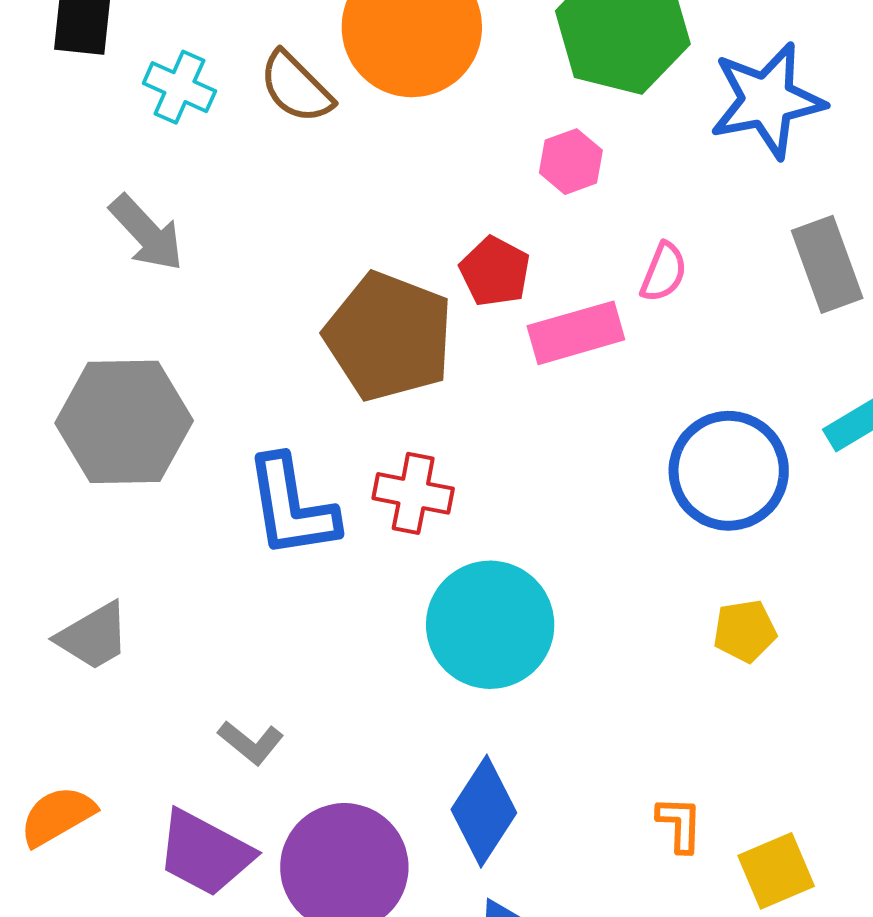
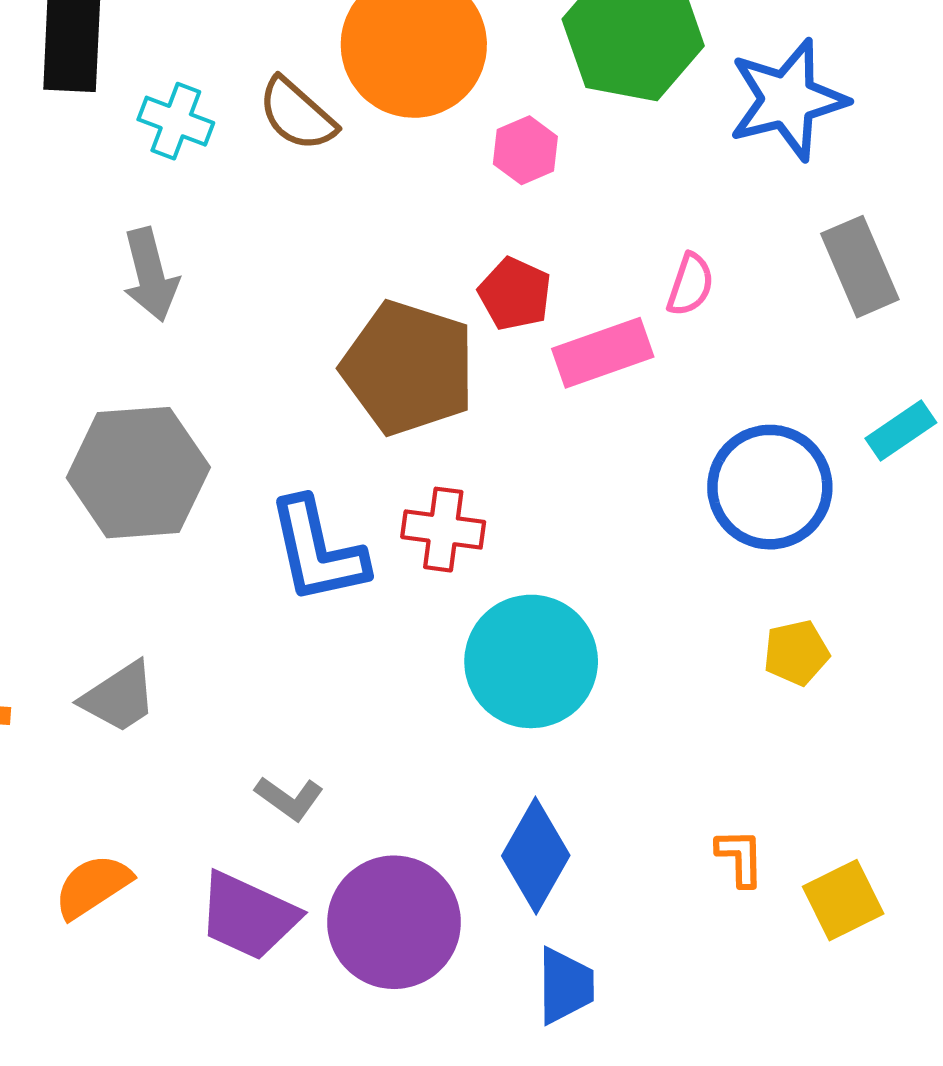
pink hexagon: (571, 162) -> (525, 150), moved
gray arrow: (147, 233) -> (150, 275), turned 32

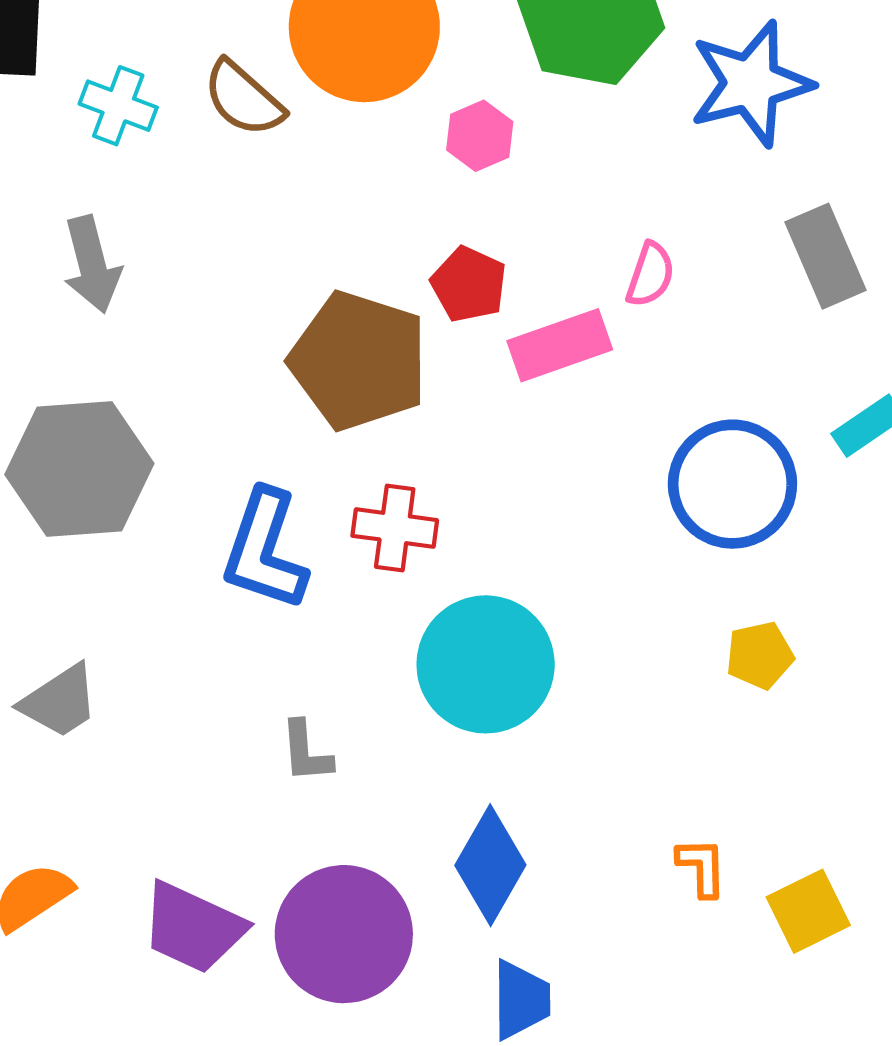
blue L-shape: (317, 551) -> (265, 550), turned 31
gray L-shape: (289, 798) -> (306, 752), moved, turned 50

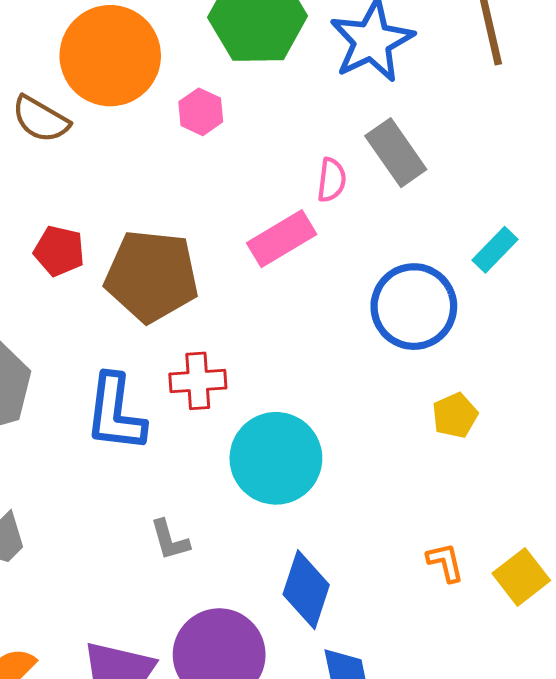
gray rectangle: (826, 256) -> (396, 153), moved
red pentagon: (469, 284) -> (59, 251), moved

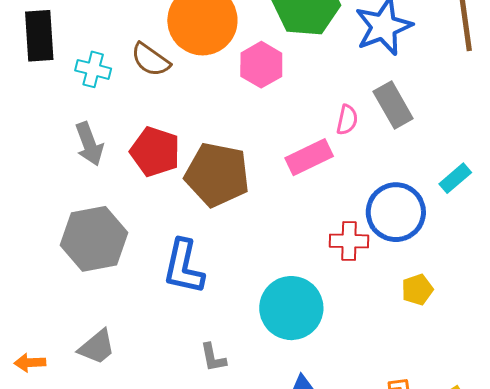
pink hexagon: (201, 112) -> (261, 65), size x1.4
red pentagon: (59, 251) -> (155, 152), size x1.4
red cross: (198, 381) -> (349, 241), moved

